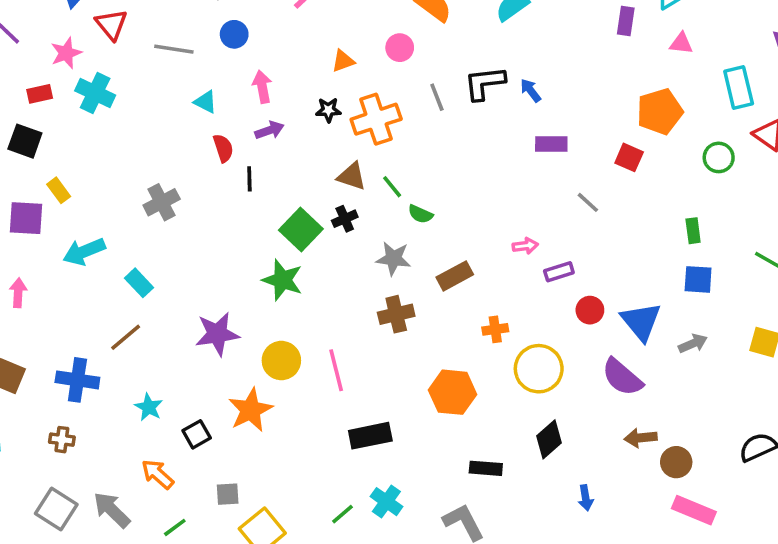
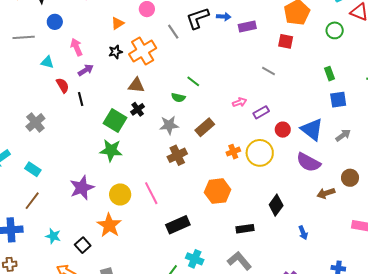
blue arrow: (531, 90) -> (224, 17), turned 144
purple rectangle: (551, 144) -> (247, 26), moved
green line: (392, 187) -> (193, 81), moved
yellow circle: (539, 369) -> (260, 153), moved
brown circle: (676, 462) -> (350, 178), moved

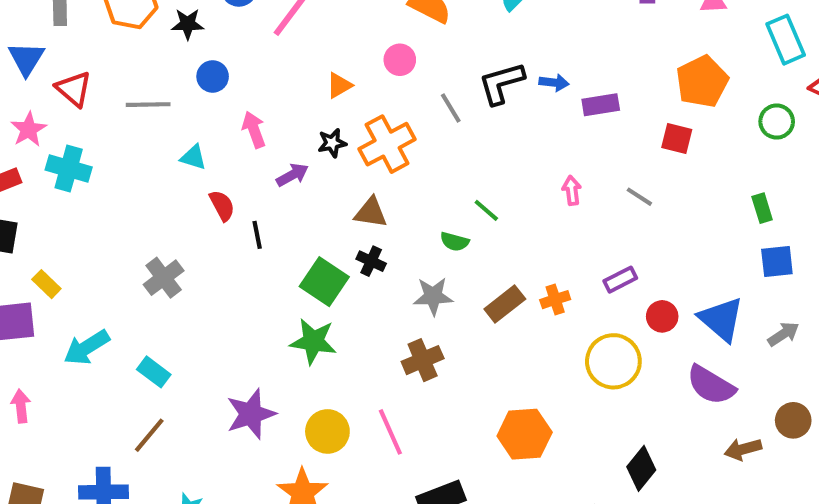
purple arrow: (86, 70) -> (292, 175), moved
pink arrow: (240, 102) -> (572, 191), moved, turned -80
black cross: (138, 109) -> (371, 261), turned -32
orange cross: (233, 152) -> (555, 300), moved
brown cross: (177, 155) -> (423, 360), moved

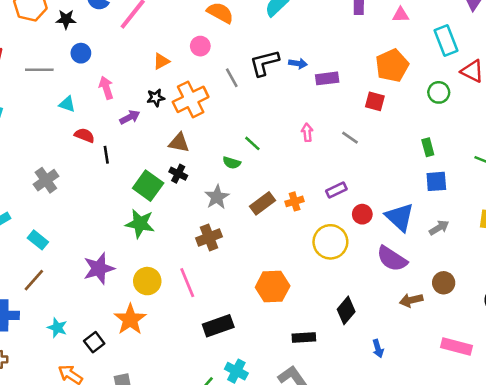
red semicircle: (222, 205) -> (84, 135), turned -42
gray star: (433, 296) -> (217, 197), turned -30

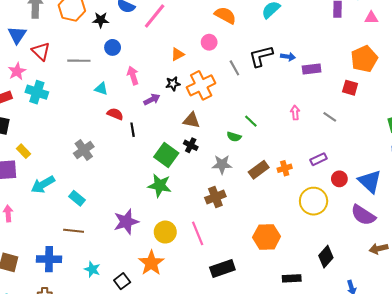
gray star: (217, 197) -> (222, 164), turned 30
brown line: (34, 280) -> (74, 231), turned 54

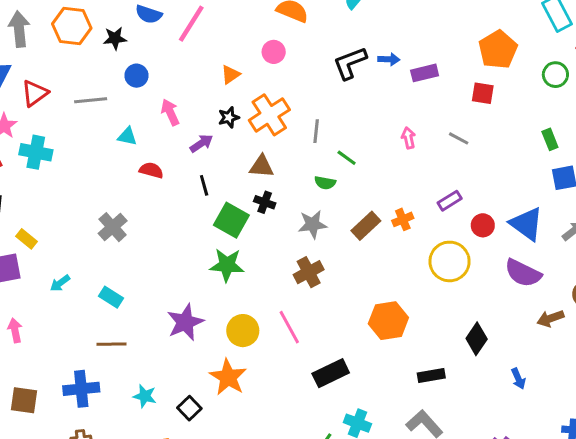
red triangle: (41, 51) -> (35, 93), turned 48
gray line: (234, 68) -> (316, 131), moved, turned 42
black line: (133, 130) -> (204, 185), moved
cyan arrow: (43, 184) -> (60, 283), size x0.6

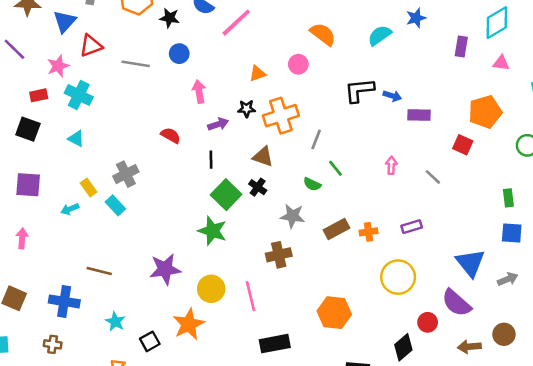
cyan triangle: (127, 136) -> (76, 139), moved
red circle: (483, 225) -> (428, 322), moved
yellow rectangle: (27, 239) -> (89, 187), moved
cyan rectangle: (111, 297) -> (115, 205), moved

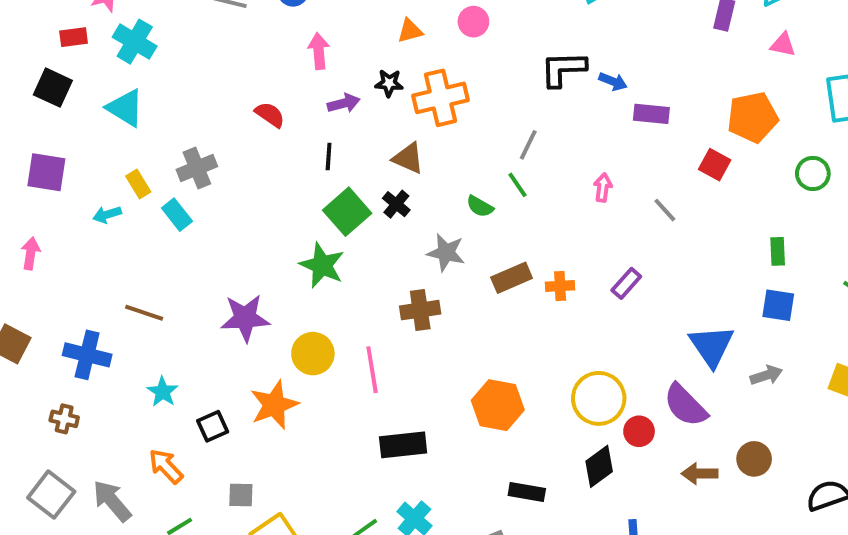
cyan triangle: (76, 139) -> (125, 108), size x1.5
gray line: (316, 139) -> (528, 145), moved
purple rectangle: (412, 227) -> (626, 283), turned -36
yellow circle: (398, 277) -> (599, 398), moved

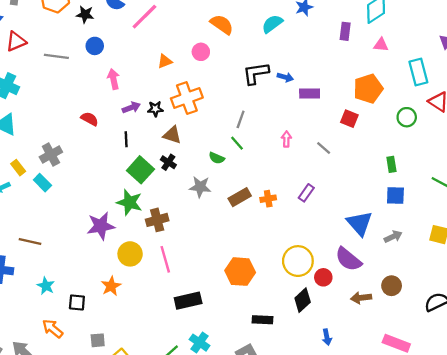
black star: (389, 83) -> (155, 109), moved
brown cross: (420, 310) -> (157, 220), moved
purple star: (245, 318) -> (101, 226), moved
orange star: (274, 405) -> (111, 286), size x0.7
black square: (213, 426) -> (77, 302), turned 36

